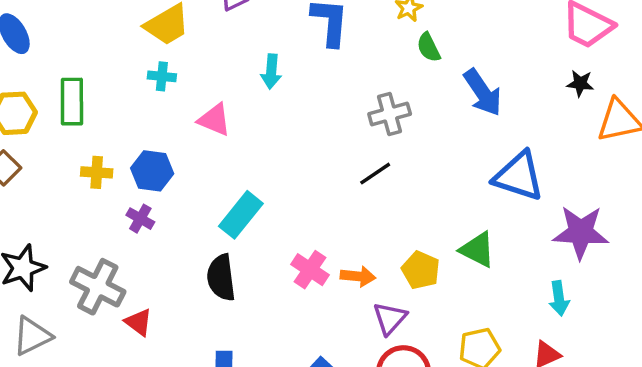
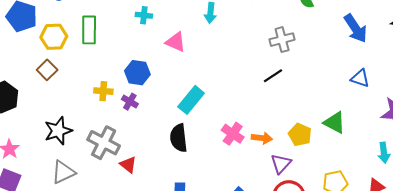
blue arrow: (483, 92) -> (356, 28), moved
yellow cross: (97, 172) -> (103, 91), moved
blue triangle: (519, 176) -> (360, 78), size x0.6

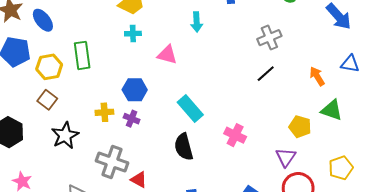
cyan rectangle: (191, 100) -> (190, 108), turned -72
black star: (58, 131) -> (65, 135), moved
orange arrow: (262, 138) -> (317, 76), moved, turned -120

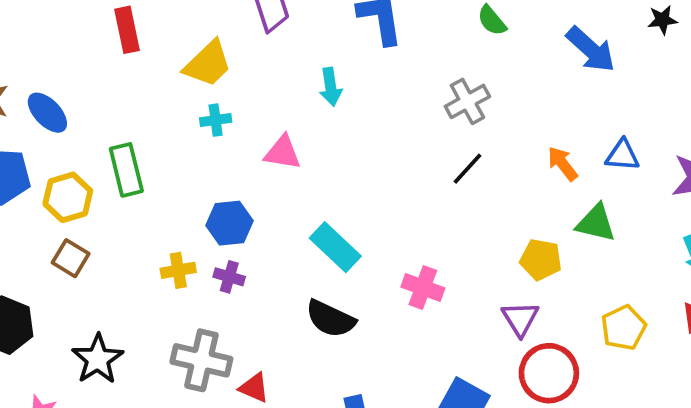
blue triangle: (350, 64) -> (622, 155), moved
black star: (65, 135) -> (98, 359), moved
black semicircle: (184, 147) -> (330, 319), turned -44

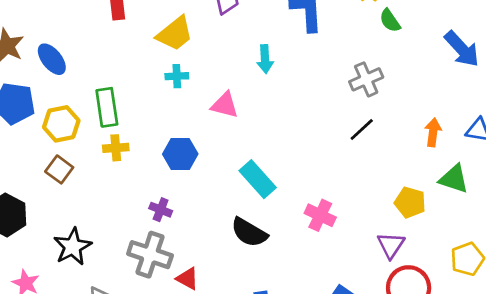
orange arrow: (563, 164) -> (433, 132), turned 40
yellow cross: (178, 270) -> (116, 148), moved
purple cross: (229, 277) -> (161, 210), moved

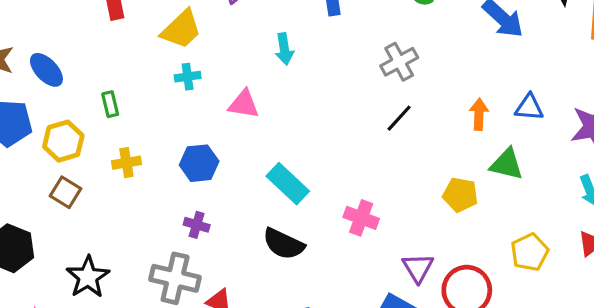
green rectangle: (107, 107) -> (110, 104), moved, size x0.6
purple cross: (161, 210) -> (197, 225), moved
purple triangle: (391, 245) -> (418, 268), moved

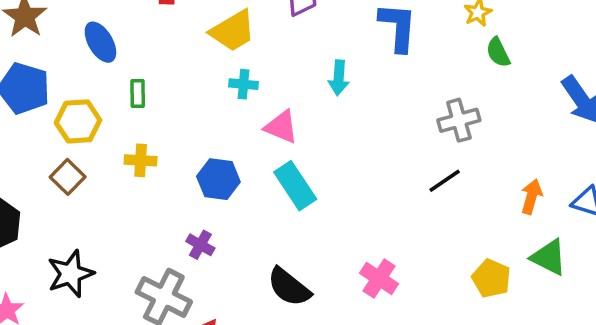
blue ellipse: (46, 70) -> (100, 42), moved
cyan cross: (188, 77) -> (244, 84), moved
cyan rectangle: (288, 184) -> (295, 186), moved

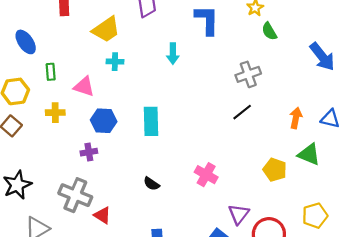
pink triangle: (281, 127) -> (84, 87), moved
cyan rectangle: (295, 186) -> (151, 121), turned 36
purple cross: (200, 245) -> (89, 152), moved, turned -35
black semicircle: (289, 287) -> (151, 184), size x0.6

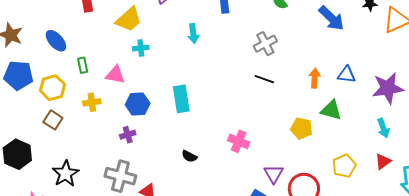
black line: (242, 112) -> (264, 79), turned 66

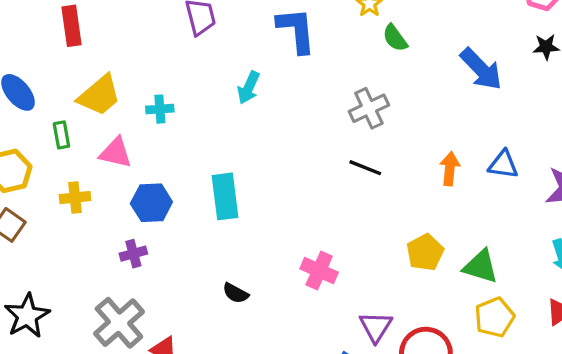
yellow trapezoid: (129, 19) -> (99, 95), moved
cyan arrow: (193, 34) -> (249, 88), turned 30
green triangle: (331, 110) -> (481, 267), moved
yellow pentagon: (302, 128) -> (425, 252), turned 30
gray cross: (120, 176) -> (119, 323), turned 32

